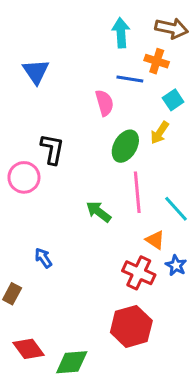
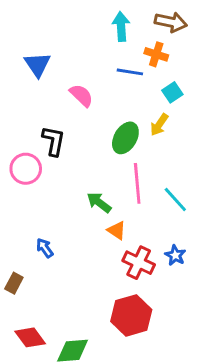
pink semicircle: (104, 103) -> (81, 95), moved, turned -30
orange triangle: (155, 240) -> (117, 230), moved

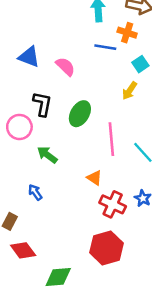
blue triangle: (37, 65) -> (29, 57), moved, turned -35
green ellipse: (125, 138) -> (80, 114), moved
green arrow: (99, 202) -> (47, 155), moved
red diamond: (30, 337) -> (23, 250), moved

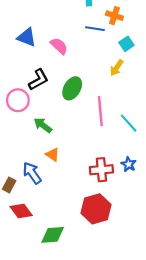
black L-shape: (42, 104) -> (38, 80), turned 50
orange triangle: (94, 178) -> (53, 155), moved
blue arrow: (35, 192) -> (32, 173), moved, size x1.5
red cross: (113, 204) -> (101, 170), turned -30

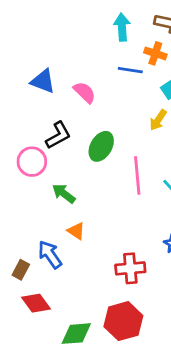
red cross: (101, 170) -> (130, 268), moved
red hexagon: (96, 209) -> (123, 321), moved

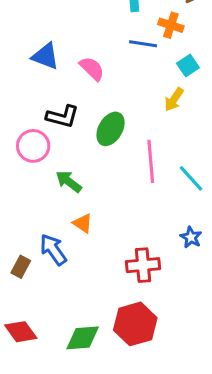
black L-shape: (58, 135) -> (63, 117), turned 44
red diamond: (36, 303) -> (21, 332), moved

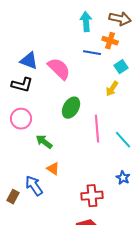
pink semicircle: (92, 69) -> (59, 69), size x1.4
black L-shape: (63, 117) -> (22, 85), moved

